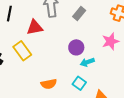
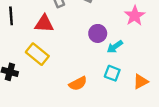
red triangle: (35, 27) -> (44, 24), turned 30

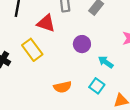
purple circle: (98, 33) -> (82, 44), moved
cyan arrow: (115, 47) -> (106, 62), turned 56

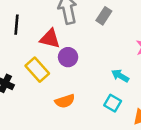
purple circle: (82, 44) -> (68, 57), moved
orange semicircle: (63, 87) -> (65, 101), moved

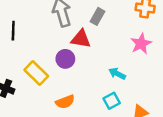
red triangle: (50, 39) -> (81, 39), moved
cyan square: (113, 103) -> (112, 101), turned 35

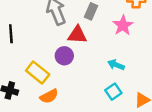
pink star: (141, 44) -> (123, 25), moved
orange semicircle: (65, 102) -> (49, 96), moved

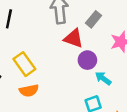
purple circle: (64, 56) -> (87, 60), moved

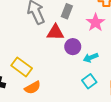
cyan arrow: (103, 78) -> (91, 58), turned -40

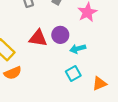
red triangle: (55, 32) -> (38, 38), moved

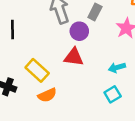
purple circle: (60, 35) -> (79, 31), moved

